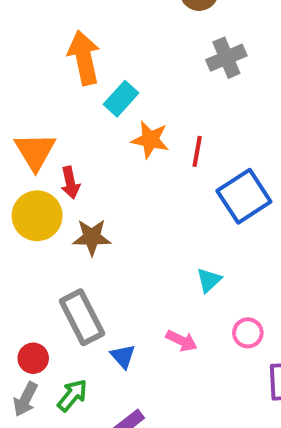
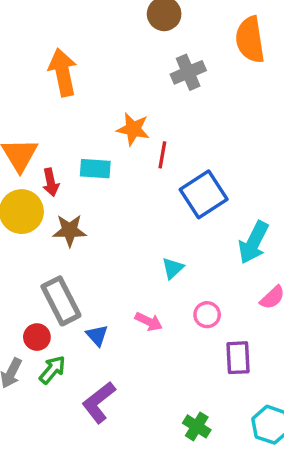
cyan rectangle: (121, 99) -> (95, 169), moved, turned 52
orange star: (150, 140) -> (133, 129), moved
red circle: (33, 358) -> (37, 337), moved

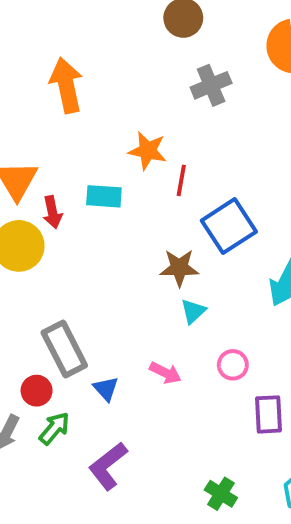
brown star: (70, 230) -> (179, 268), moved

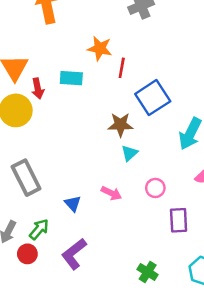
gray rectangle: (64, 349) -> (26, 178), moved
red circle: (37, 391) -> (27, 254), moved

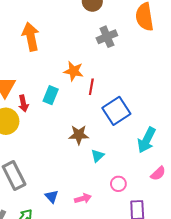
cyan rectangle: (71, 78) -> (51, 95), turned -72
brown star: (120, 125) -> (79, 135), moved
pink arrow: (111, 193) -> (83, 198), moved, turned -42

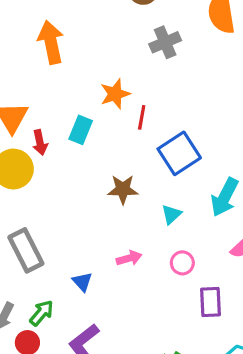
orange star: (74, 71) -> (115, 94), turned -30
cyan triangle: (98, 156) -> (171, 214), moved
pink arrow: (83, 198) -> (129, 258), moved

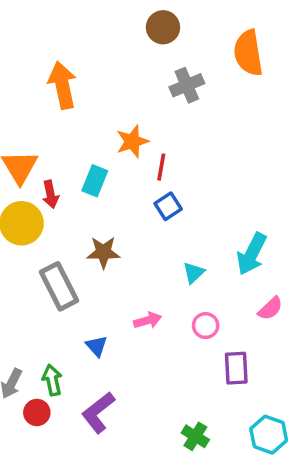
blue square: (179, 153) -> (168, 206), moved, size x0.6
brown star: (123, 189) -> (103, 252), moved
gray rectangle: (26, 250) -> (59, 286), moved
green arrow: (42, 313) -> (52, 380), turned -52

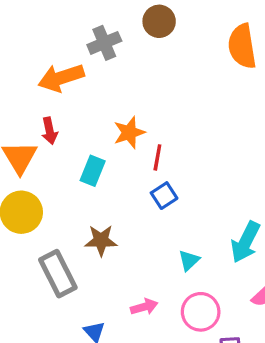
orange arrow: (62, 85) -> (61, 78), turned -96
gray cross: (187, 85) -> (104, 43), moved
red arrow: (50, 194) -> (50, 131), moved
pink circle: (206, 326) -> (201, 312), size x1.5

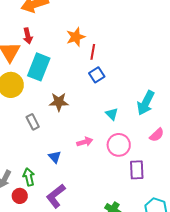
cyan rectangle: (93, 171) -> (39, 67), moved, size x1.5
cyan triangle: (189, 260) -> (112, 114), turned -32
gray rectangle: (58, 274) -> (33, 122), size x0.6

